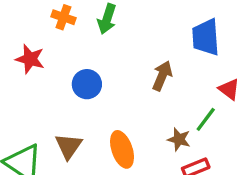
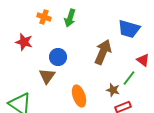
blue trapezoid: (206, 37) -> (129, 29), turned -70
brown arrow: (162, 76) -> (103, 52), size x1.4
brown triangle: (68, 146) -> (47, 76), moved

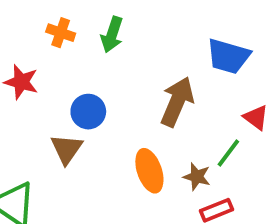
orange ellipse: (79, 96) -> (149, 171), moved

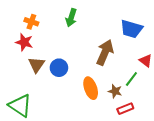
orange cross: (61, 33) -> (31, 22), moved
blue circle: (88, 112) -> (59, 68), moved
brown triangle: (67, 149) -> (36, 65), moved

